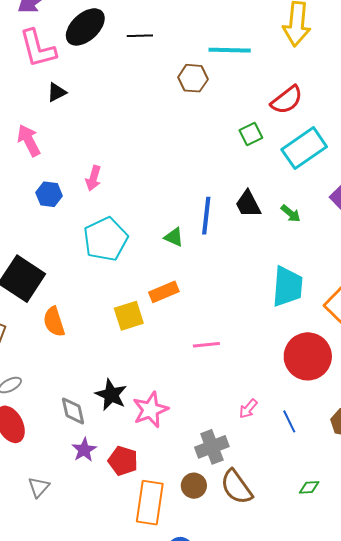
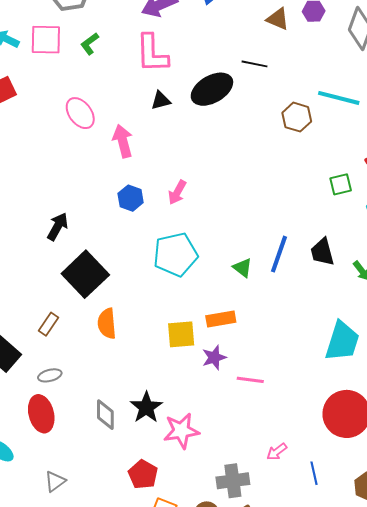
black ellipse: (85, 27) -> (212, 89), moved
purple star: (84, 450) -> (214, 357), moved

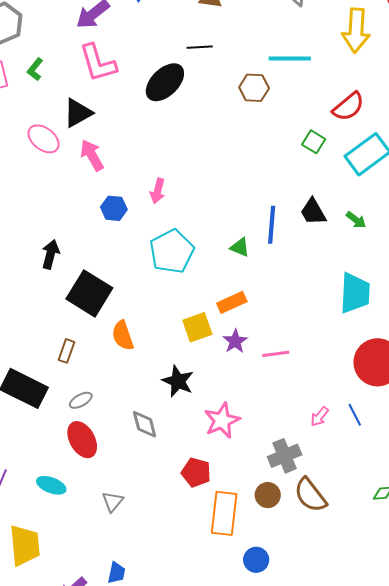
black triangle: (161, 100) -> (78, 113), moved, size x1.5
green square: (341, 184) -> (314, 142), turned -30
black star: (146, 407) -> (178, 381), moved
blue line: (314, 473) -> (355, 415), moved

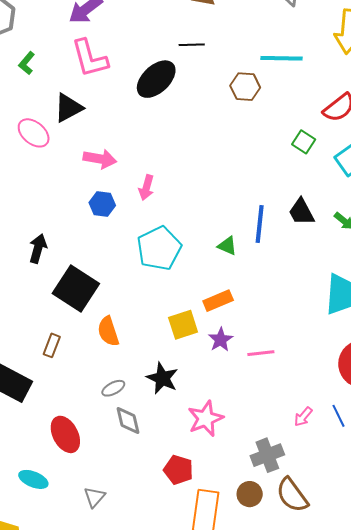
pink arrow: (92, 155) -> (100, 159), moved, turned 128
gray ellipse: (81, 400) -> (113, 388), moved

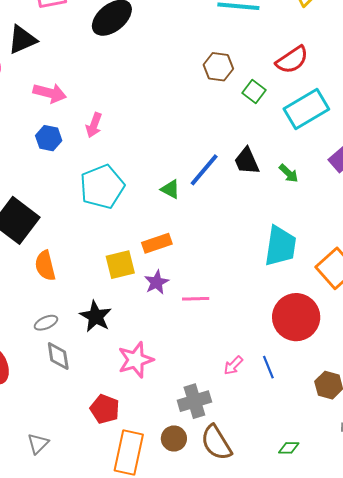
brown hexagon: (245, 87) -> (218, 67), moved
blue line: (260, 224) -> (204, 170), turned 30
gray triangle: (94, 497) -> (38, 444), moved

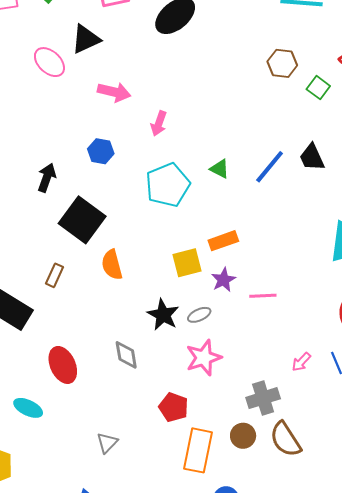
blue hexagon: (49, 138) -> (101, 151), moved
green triangle: (170, 189) -> (220, 169), moved
gray ellipse: (46, 323) -> (199, 315), moved

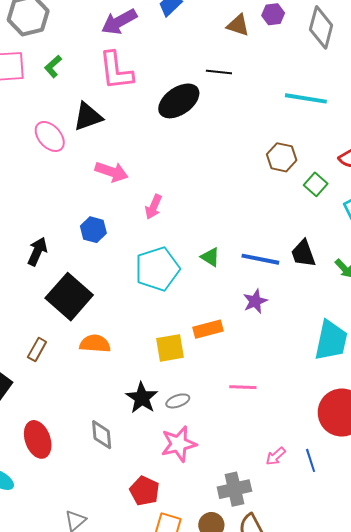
blue line: (270, 167) -> (260, 259), turned 57
orange semicircle: (112, 265) -> (95, 344), turned 104
purple star: (223, 280) -> (255, 301), moved

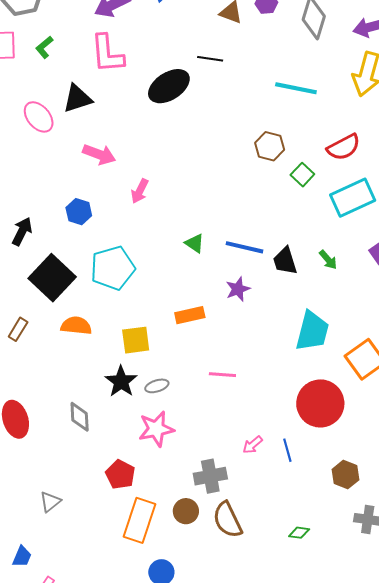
black trapezoid: (303, 253) -> (285, 261), moved
cyan pentagon: (157, 269) -> (113, 268), moved
yellow square: (170, 348) -> (136, 340), moved

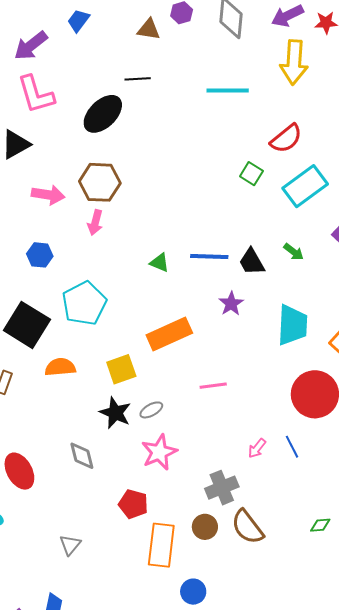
brown hexagon: (270, 146) -> (100, 182), moved, size x1.4
purple star: (238, 289) -> (231, 304), moved
orange rectangle: (190, 315) -> (169, 334), size x1.5

